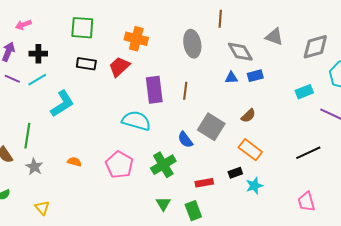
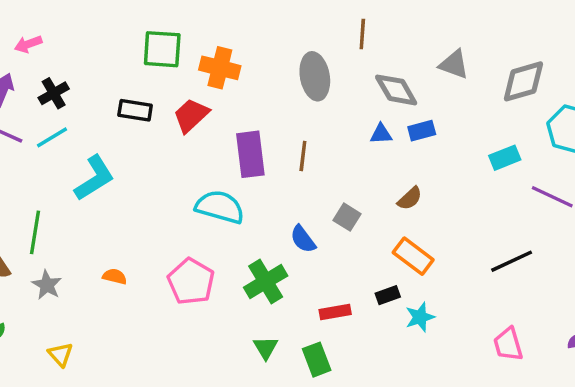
green square: (82, 28) -> (162, 49), moved
black cross: (38, 54) -> (54, 93), turned -30
gray square: (211, 127) -> (347, 217), size x0.6

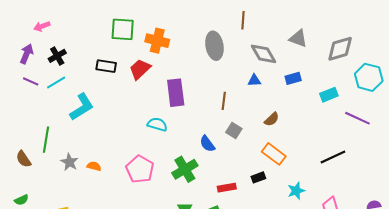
blue rectangle: (422, 131) -> (293, 78), moved
brown line: (303, 156) -> (224, 101), moved
cyan semicircle: (220, 207) -> (157, 124), size x0.7
gray star: (47, 285) -> (69, 162), moved
cyan star: (420, 317) -> (296, 191), moved

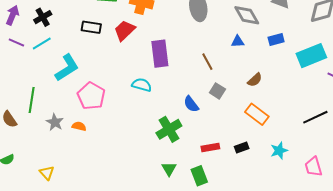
cyan rectangle: (329, 95) -> (311, 56), size x1.6
brown line: (224, 101) -> (207, 62), turned -36
pink pentagon: (140, 169) -> (91, 96), moved
black rectangle: (258, 177) -> (242, 147), moved

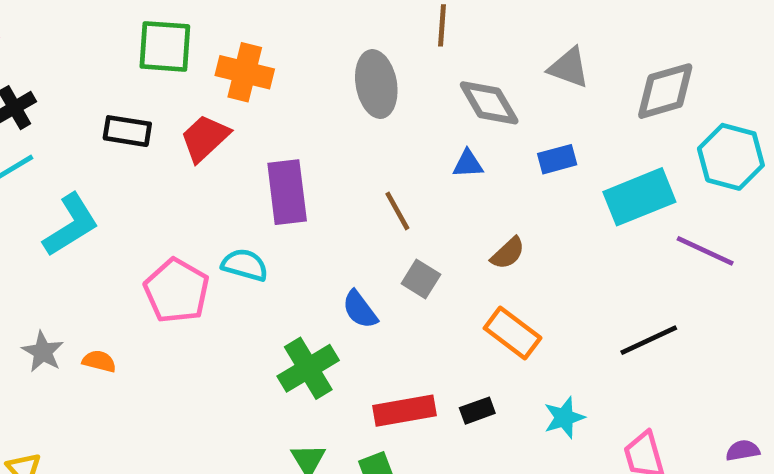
pink pentagon: (91, 96) -> (177, 291), moved
red rectangle: (210, 147) -> (404, 411), size x1.4

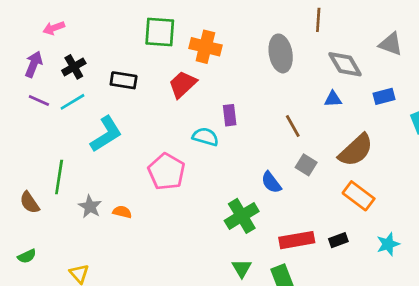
black rectangle: (127, 131) -> (124, 80), moved
purple rectangle: (287, 192) -> (230, 115), size x0.6
brown semicircle: (508, 253) -> (356, 150), size x1.8
cyan semicircle: (245, 265) -> (205, 137), moved

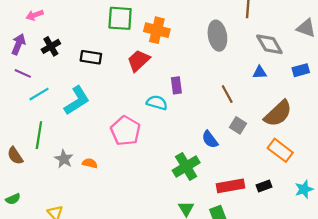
cyan line: (73, 102) -> (39, 94), moved

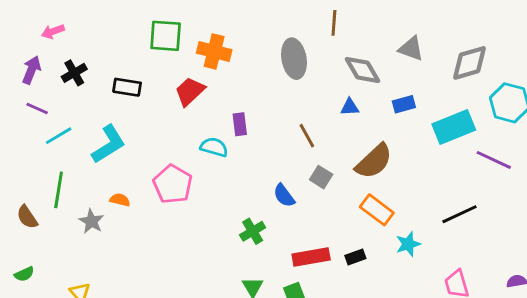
orange semicircle: (90, 163) -> (120, 200), moved
green cross: (186, 166) -> (253, 231), size x0.7
cyan star: (304, 189) -> (408, 244), moved

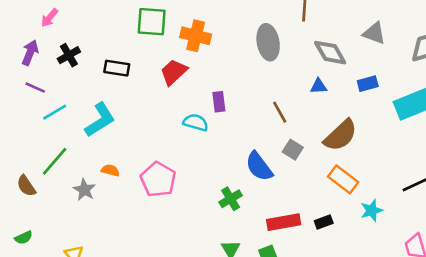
pink arrow: (53, 31) -> (49, 18), turned -30
pink pentagon: (173, 184) -> (158, 179), moved
green line: (59, 190) -> (55, 161), turned 32
blue semicircle: (284, 196) -> (259, 166), size x1.4

